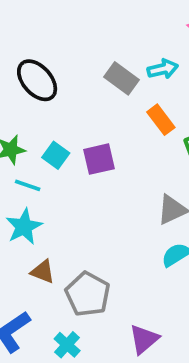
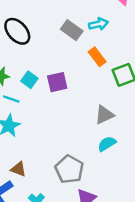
brown triangle: (43, 272) -> (18, 169), moved
gray pentagon: (88, 294) -> (69, 169), moved

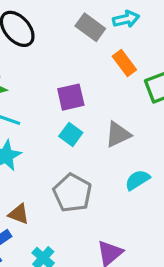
cyan square: (29, 80) -> (71, 134), moved
gray triangle: (104, 115) -> (118, 134), moved
gray pentagon: (69, 169) -> (72, 193), moved

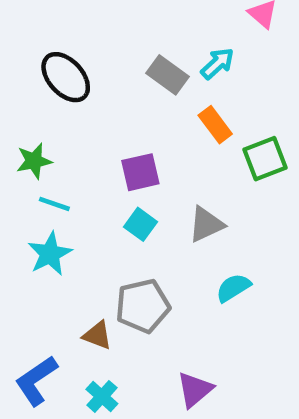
cyan arrow: (126, 19) -> (217, 64), turned -30
gray pentagon: (72, 193) -> (143, 306), turned 30
brown triangle: (19, 214) -> (97, 335), moved

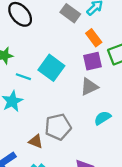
purple square: (140, 172) -> (93, 61), moved
cyan line: (54, 204) -> (23, 77), moved
cyan square: (140, 224) -> (51, 68), moved, size x1.6

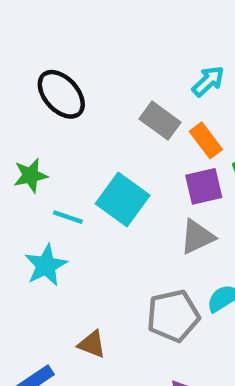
gray rectangle: (70, 13) -> (160, 121), moved
gray pentagon: (58, 127) -> (173, 316), moved

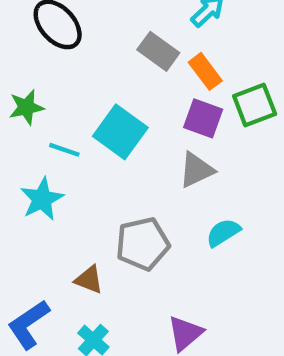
purple square: (204, 186) -> (203, 118), turned 33
gray pentagon: (173, 316) -> (143, 244), moved

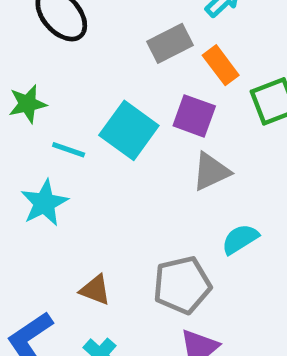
gray rectangle: (158, 51) -> (170, 43), turned -63
purple square: (203, 118) -> (194, 116), moved
gray pentagon: (143, 244) -> (182, 285), moved

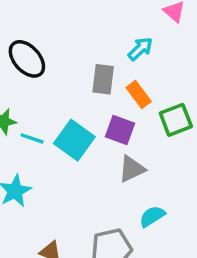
gray rectangle: (170, 43) -> (103, 79), turned -56
cyan line: (69, 150) -> (32, 138), moved

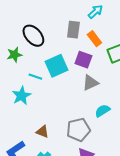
black ellipse: (27, 59) -> (33, 36), moved
cyan line: (32, 138) -> (35, 77), moved
cyan square: (74, 140) -> (56, 66), turned 30

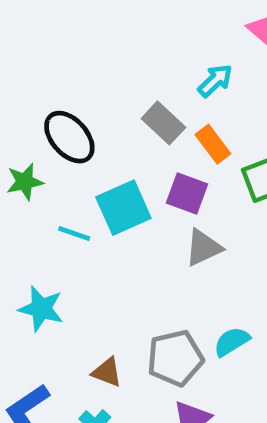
gray rectangle: (73, 30) -> (163, 123), turned -54
cyan star: (21, 96) -> (41, 309), moved, turned -30
cyan semicircle: (102, 111) -> (232, 342), moved
brown triangle: (42, 132) -> (107, 372), moved

